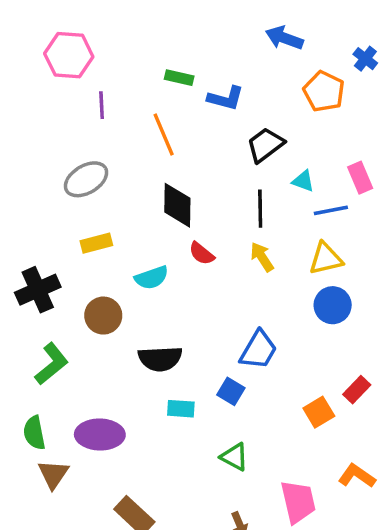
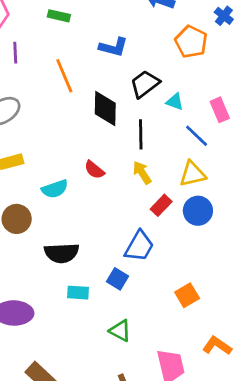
green rectangle: (179, 78) -> (59, 16), moved
cyan triangle: (303, 181) -> (175, 102), moved
black diamond: (177, 205) -> (105, 108), moved
blue line: (331, 210) -> (197, 136), turned 55
red rectangle: (357, 390) -> (161, 205), moved

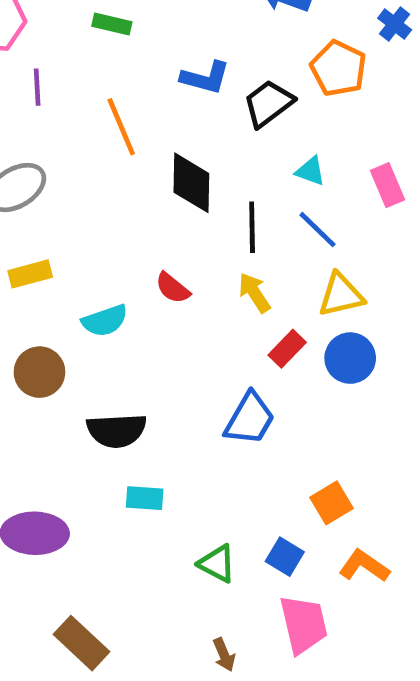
black trapezoid: (145, 84) -> (268, 103), moved
blue line: (197, 136) -> (317, 230), moved
blue square: (117, 279) -> (285, 557), moved
orange L-shape: (217, 346) -> (364, 566), moved

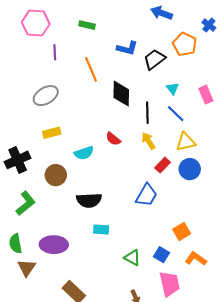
cyan triangle: (310, 171) -> (173, 88), turned 32

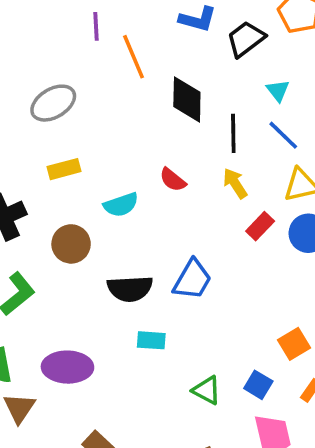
purple line: (55, 52) -> (96, 26), moved
blue trapezoid: (146, 195) -> (192, 280), moved

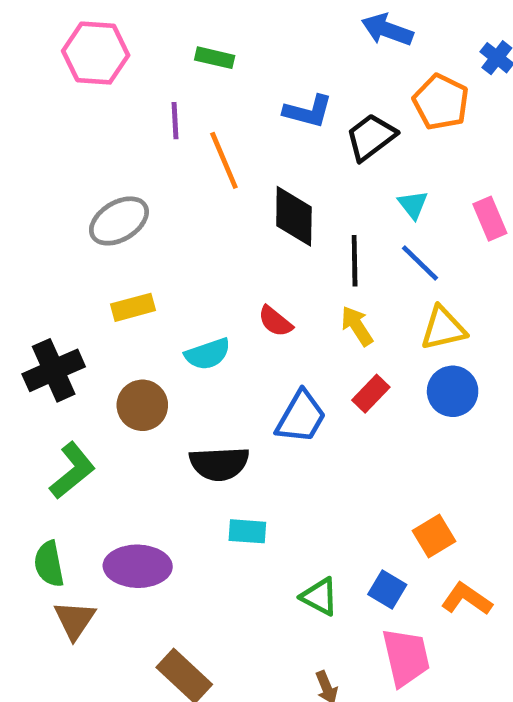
red rectangle: (260, 226) -> (371, 394), moved
blue trapezoid: (192, 280) -> (301, 417), moved

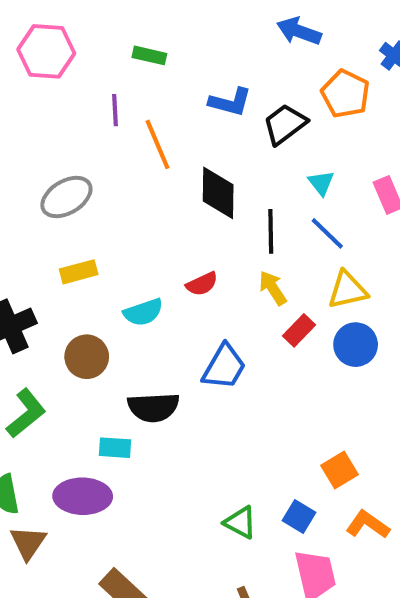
red semicircle: (275, 321) -> (202, 284), turned -64
red rectangle: (371, 394) -> (299, 330), moved
cyan rectangle: (247, 531) -> (115, 448), moved

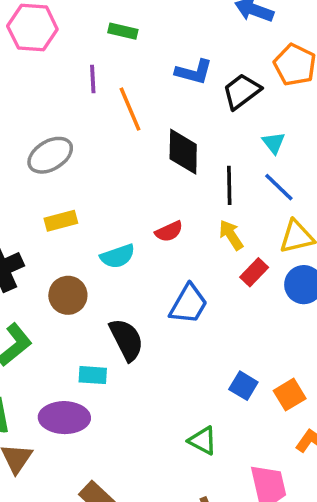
black semicircle: (153, 407) -> (126, 340), turned -114
blue square: (299, 516) -> (243, 386), moved

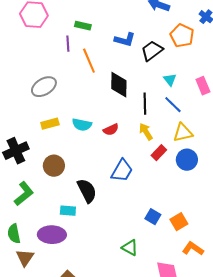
green rectangle: (123, 31) -> (83, 26), moved
cyan semicircle: (118, 256) -> (82, 125), moved, turned 30

